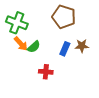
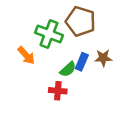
green cross: (17, 23) -> (49, 34), moved
green semicircle: (34, 47) -> (68, 69), moved

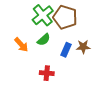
green cross: (49, 34) -> (43, 15), moved, turned 30
green semicircle: (68, 69) -> (44, 40), moved

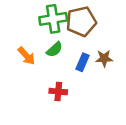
green cross: (43, 15) -> (53, 19), turned 30
brown pentagon: (65, 17) -> (81, 21), turned -30

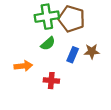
brown pentagon: (81, 21) -> (72, 19), turned 30
orange arrow: (26, 56) -> (23, 66), moved, turned -54

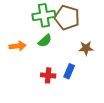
blue rectangle: (73, 55) -> (69, 71), moved
orange arrow: (23, 66) -> (18, 46), moved

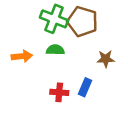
green cross: (44, 15) -> (54, 19), turned 30
green semicircle: (45, 41) -> (55, 50), turned -136

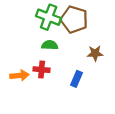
orange arrow: (22, 56) -> (19, 75), moved
red cross: (59, 92) -> (42, 70), moved

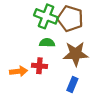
brown star: (95, 53) -> (76, 54), moved, size x1.6
blue rectangle: (76, 79) -> (72, 85), moved

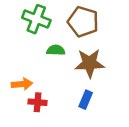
green cross: (46, 16) -> (36, 19), moved
red cross: (39, 66) -> (38, 102), moved

